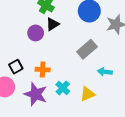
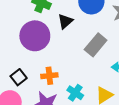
black triangle: (53, 24) -> (65, 21), moved
purple circle: (36, 33) -> (35, 36), size x1.6

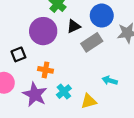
gray rectangle: (96, 45) -> (92, 42), moved
black square: (19, 77) -> (18, 54), moved

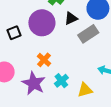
black square: (18, 54) -> (14, 33), moved
orange cross: (46, 70) -> (44, 60), turned 32

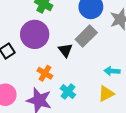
black triangle: (71, 18) -> (65, 50), moved, turned -32
yellow triangle: (85, 90) -> (106, 94), moved

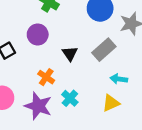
purple circle: (35, 34) -> (38, 35), size x0.7
gray rectangle: (86, 36) -> (104, 50), moved

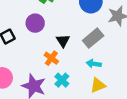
orange cross: (46, 77) -> (51, 58), moved
cyan arrow: (119, 79) -> (94, 64), moved

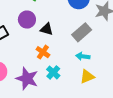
black triangle: (63, 41) -> (47, 29), moved, turned -40

